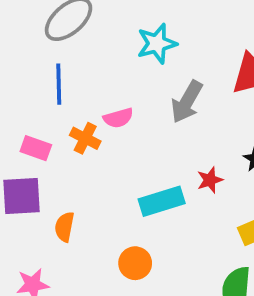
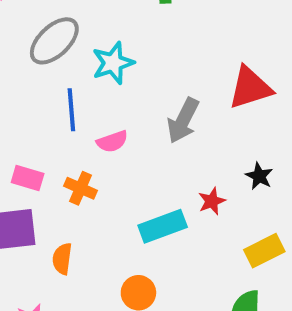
cyan star: (157, 44) -> (113, 63), moved
blue line: (59, 84) -> (71, 110), moved
orange cross: (85, 138) -> (80, 188), moved

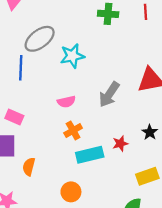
blue line: (71, 110) -> (21, 68), moved
orange cross: (80, 188) -> (73, 130), moved, turned 30

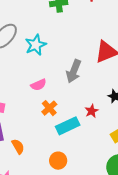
orange semicircle: (29, 167) -> (18, 146), turned 147

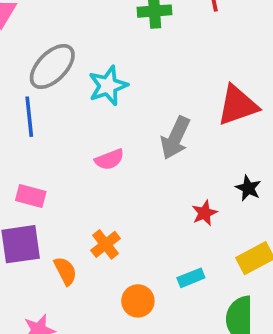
orange cross: (49, 108) -> (105, 244), moved
cyan rectangle: (68, 126) -> (191, 278), moved, size x0.6

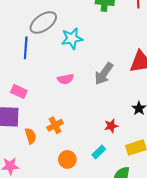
red star: (204, 213) -> (111, 126), moved
cyan rectangle: (191, 278) -> (99, 152), turned -32

